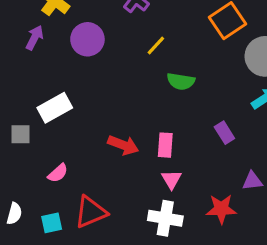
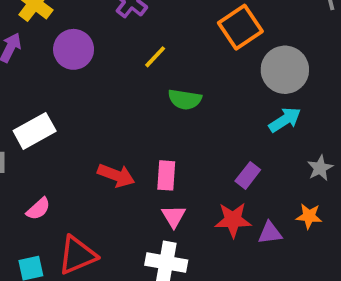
purple rectangle: (224, 133) -> (248, 175), moved, turned 70
purple triangle: (252, 181) -> (270, 233), moved
red star: (221, 209) -> (233, 220), moved

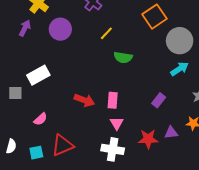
red star: (233, 220) -> (148, 139), moved

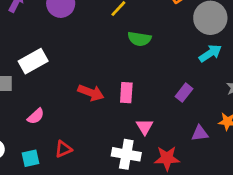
pink triangle: (117, 123) -> (145, 127), moved
red star: (148, 139) -> (167, 158), moved
red triangle: (62, 145) -> (63, 149), size x0.6

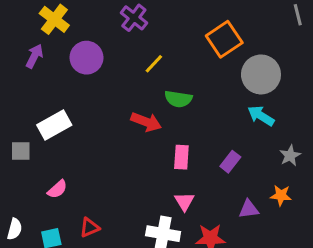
cyan arrow: (210, 53) -> (261, 116), turned -115
red arrow: (91, 93) -> (146, 122), moved
pink rectangle: (126, 93) -> (181, 157), moved

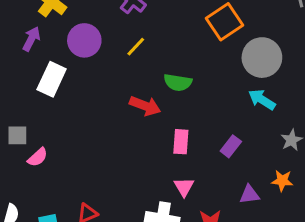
yellow line: (154, 64) -> (136, 47), moved
white rectangle: (54, 125) -> (52, 79), moved, turned -36
pink semicircle: (57, 189) -> (38, 157), moved

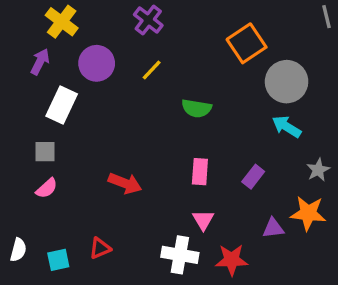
red arrow: (145, 106) -> (125, 183), moved
gray square: (17, 135) -> (45, 152), moved
orange star: (282, 181) -> (308, 213), size x1.5

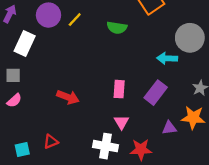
yellow line: (152, 70) -> (75, 20), moved
gray circle: (287, 82) -> (190, 38), moved
green semicircle: (197, 108) -> (117, 28), moved
cyan arrow: (287, 127) -> (167, 58), moved, turned -30
purple rectangle: (253, 177) -> (156, 93), size x1.5

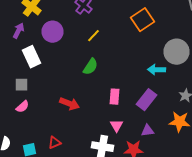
yellow line: (75, 20) -> (94, 36), moved
green semicircle: (117, 28) -> (90, 67), moved, turned -66
white rectangle: (25, 44) -> (32, 57), turned -50
purple triangle: (169, 128) -> (148, 131), moved

